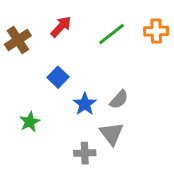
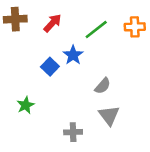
brown cross: (18, 40) -> (15, 19), moved, turned 30
blue star: (85, 104) -> (73, 55), moved
gray triangle: (112, 134) -> (109, 115), moved

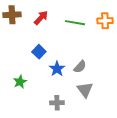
green line: (96, 29) -> (75, 23), turned 48
blue star: (73, 55) -> (57, 69), moved

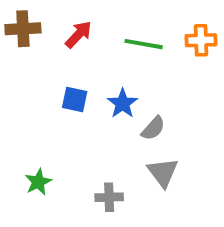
blue square: (39, 52) -> (75, 100), turned -32
blue star: (57, 69) -> (123, 103), moved
green star: (20, 82) -> (38, 182), moved

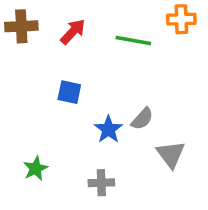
orange cross: (201, 40) -> (181, 19), moved
blue star: (123, 103) -> (108, 129), moved
gray triangle: (163, 172) -> (171, 154), moved

